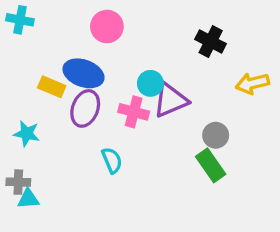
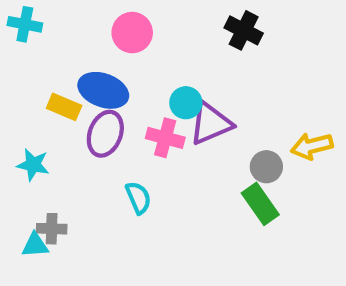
black cross: (211, 42) -> (244, 30), moved
yellow arrow: (252, 83) -> (312, 146), moved
gray cross: (18, 182) -> (52, 229), moved

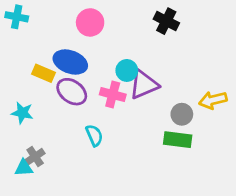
purple ellipse: (105, 134) -> (72, 92), turned -76
green rectangle: (260, 204) -> (178, 140), turned -48
gray cross: (52, 229) -> (35, 157), turned -36

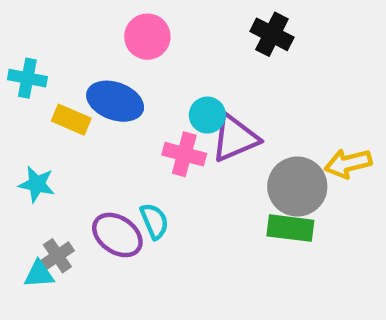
cyan cross: (17, 17) -> (27, 78), moved
purple ellipse: (72, 92) -> (117, 235), moved
gray circle: (182, 114) -> (297, 187), size x1.6

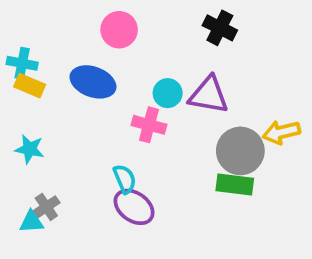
yellow rectangle: (71, 120) -> (30, 86), moved
purple triangle: (235, 138) -> (209, 95), moved, turned 33
purple ellipse: (117, 235) -> (134, 207), moved

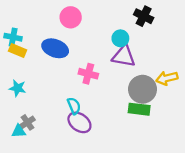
black cross: (220, 28) -> (144, 16), moved
cyan circle: (168, 93) -> (120, 38), moved

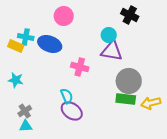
cyan cross: (13, 37) -> (26, 37), moved
yellow arrow: (167, 78) -> (151, 103), moved
cyan triangle: (19, 131) -> (26, 126), moved

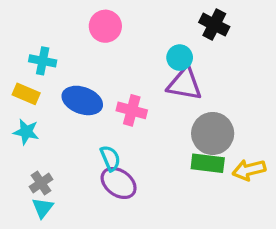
blue ellipse: (50, 44) -> (82, 100), moved
yellow rectangle: (16, 46) -> (26, 94), moved
cyan triangle: (26, 126) -> (43, 208), turned -48

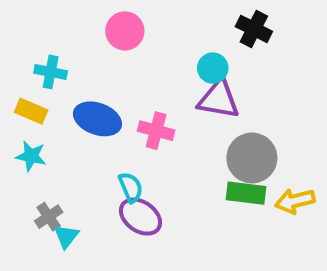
cyan triangle: (43, 208) -> (66, 236), moved

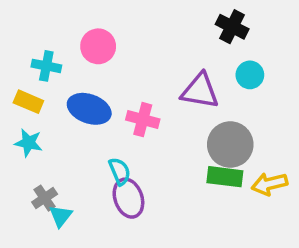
pink circle: (125, 31) -> (98, 46), moved
cyan circle: (213, 68) -> (250, 75), moved
purple ellipse: (140, 217) -> (128, 198), turned 36

